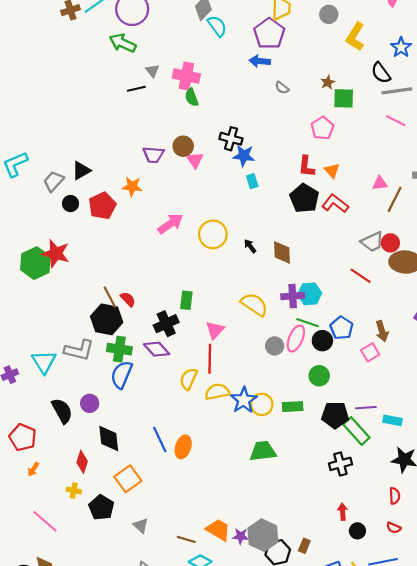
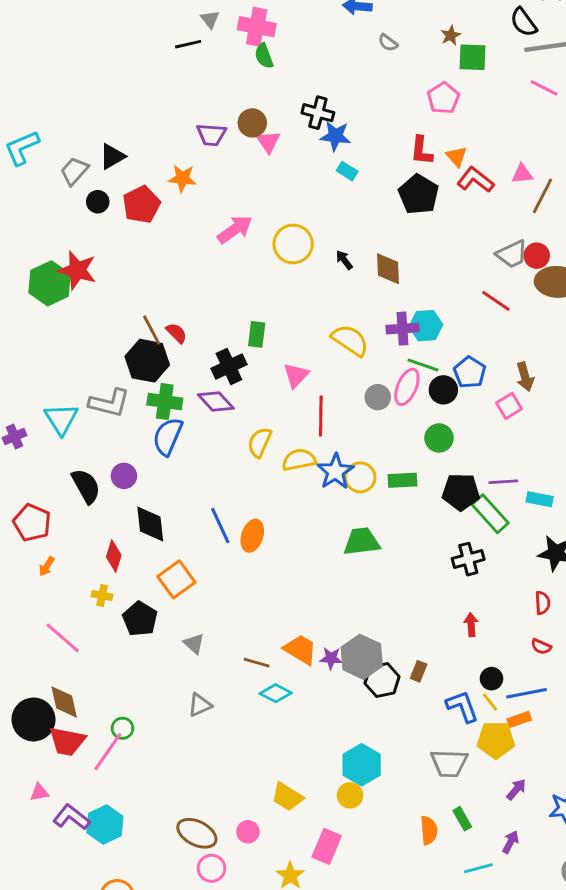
cyan rectangle: (252, 181) -> (347, 171), turned -40
red L-shape: (335, 204) -> (475, 180), moved
red line: (210, 359) -> (321, 416), moved
black circle: (357, 531) -> (492, 679), moved

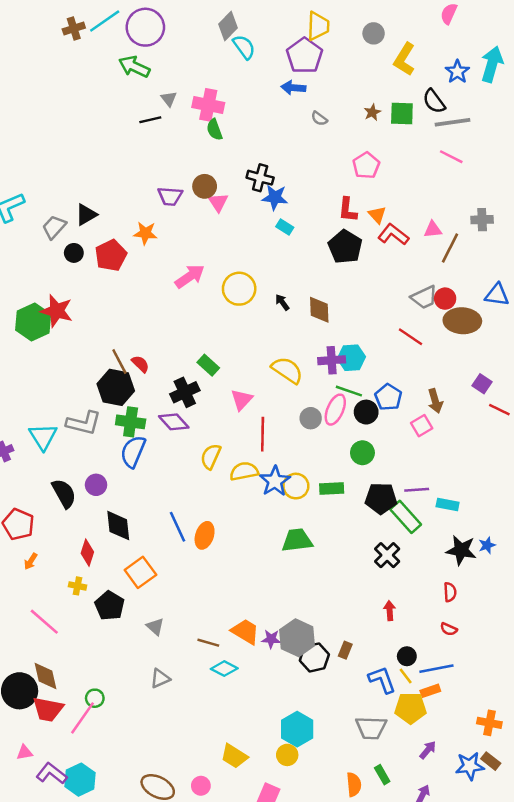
green square: (473, 57) -> (402, 114), moved
green rectangle: (257, 334) -> (208, 365), turned -55
black cross: (468, 559) -> (387, 555), turned -30

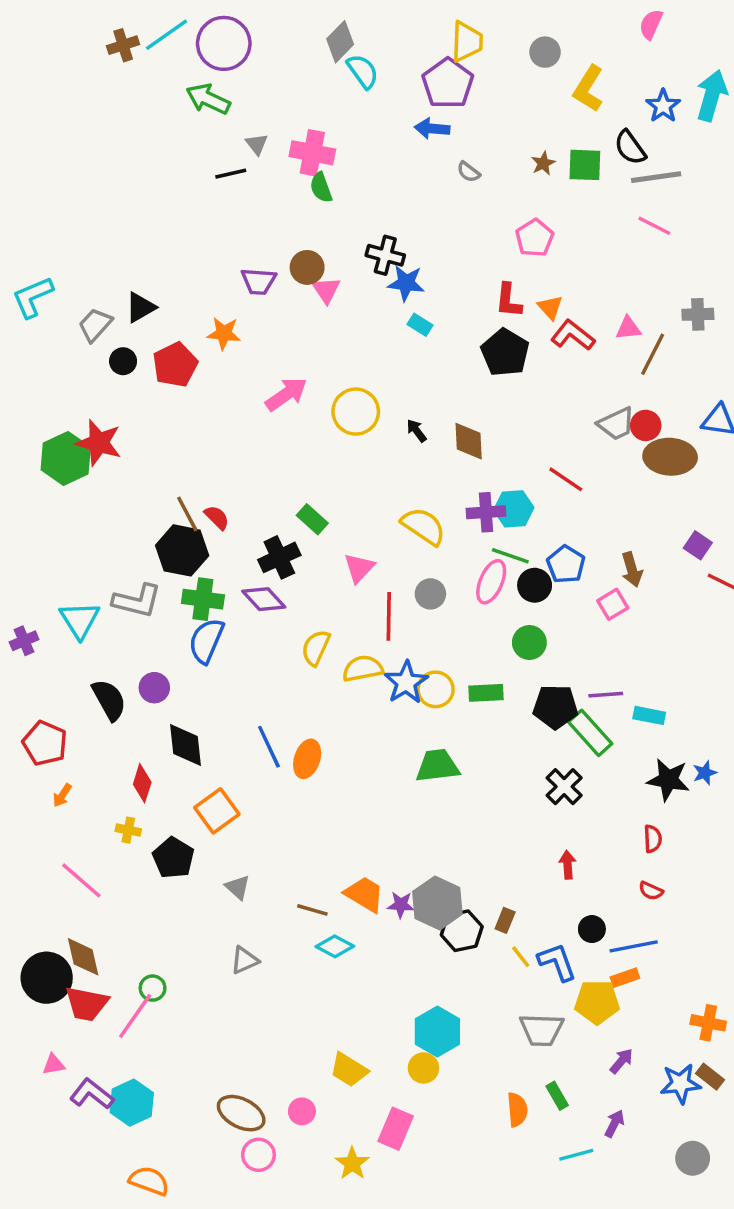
red line: (411, 337) -> (566, 479), moved
gray circle: (311, 418) -> (430, 594), moved
yellow line: (406, 676) -> (521, 957), moved

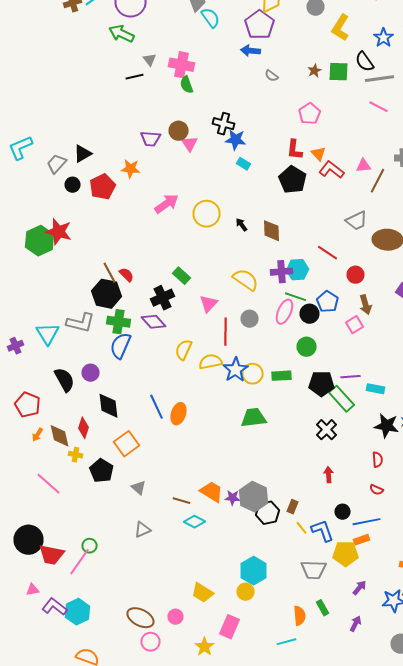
red circle: (646, 425) -> (356, 275), moved
brown diamond: (83, 957) -> (60, 436), moved
cyan line: (576, 1155) -> (286, 642), moved

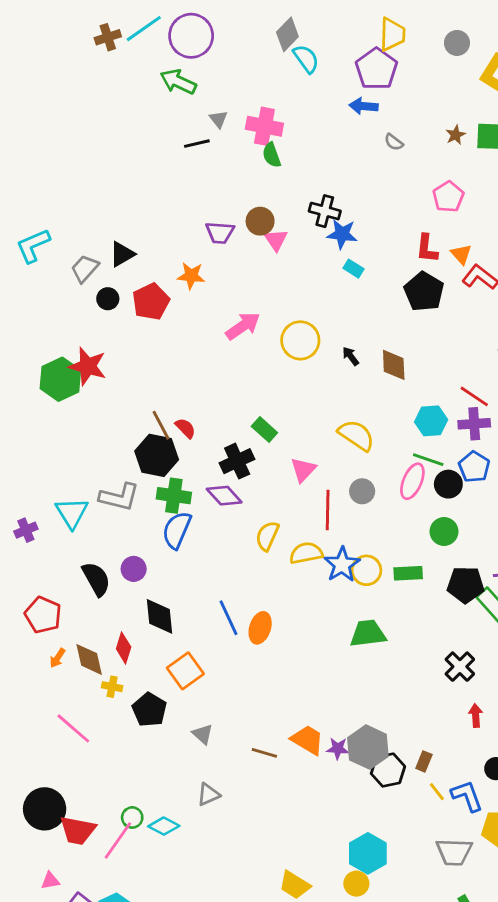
purple cross: (282, 272) -> (474, 424), moved
black cross: (326, 430) -> (460, 667), moved
cyan diamond: (194, 522) -> (164, 826), moved

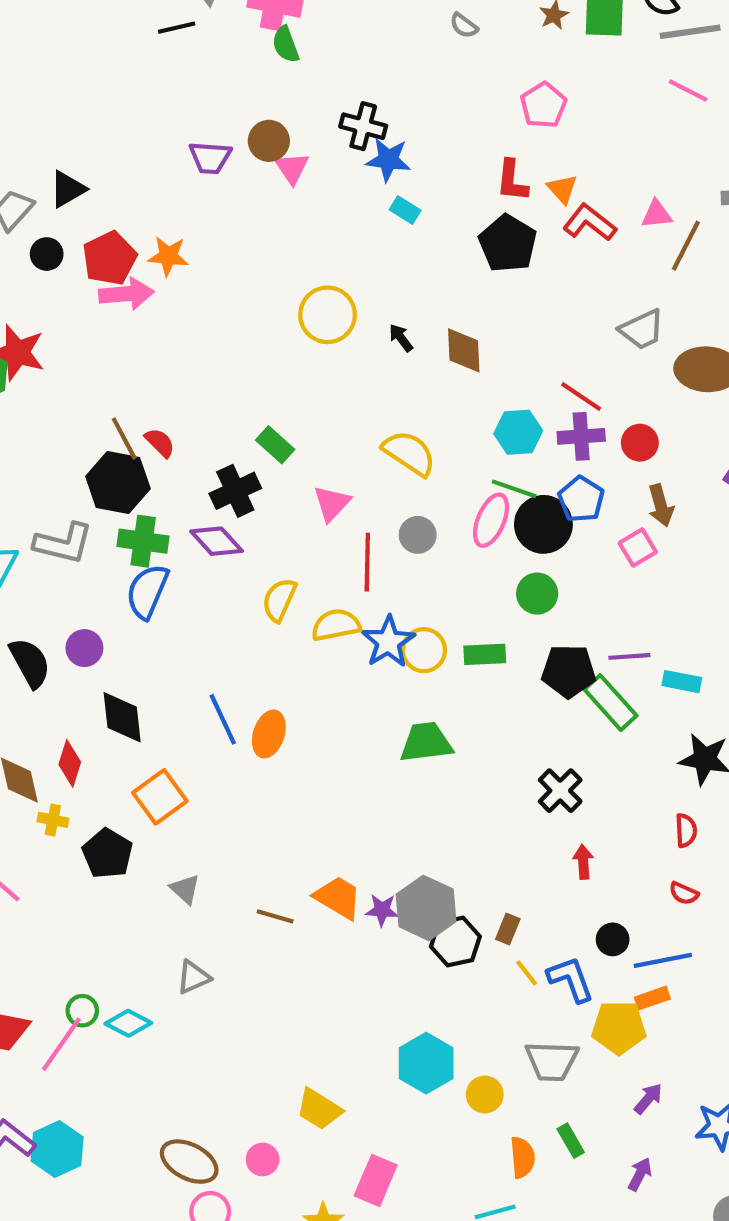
orange star: (191, 276) -> (168, 256), moved
pink arrow: (243, 326) -> (126, 294), moved, turned 30
black circle: (448, 484) -> (543, 524), size x1.4
yellow circle: (356, 884) -> (485, 1095), moved

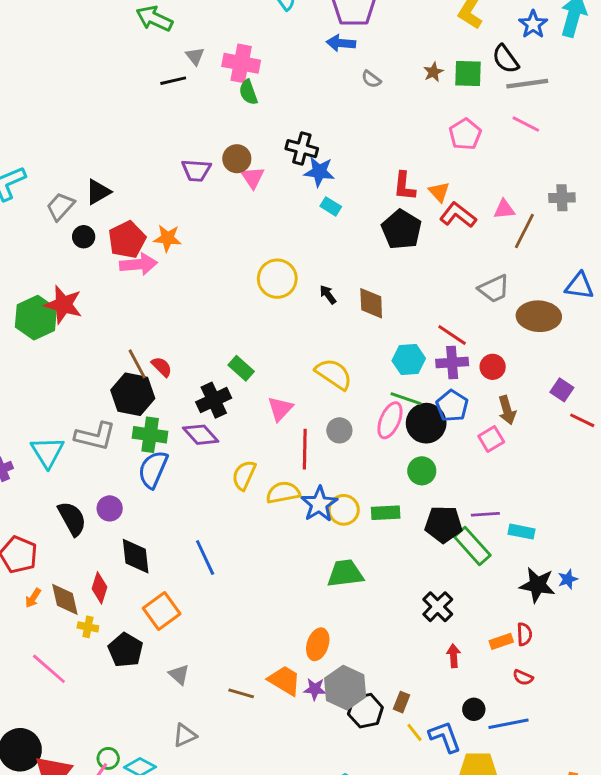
pink pentagon: (543, 105) -> (465, 134), moved
orange ellipse: (269, 734) -> (318, 644), moved
orange rectangle: (652, 998) -> (501, 641), moved

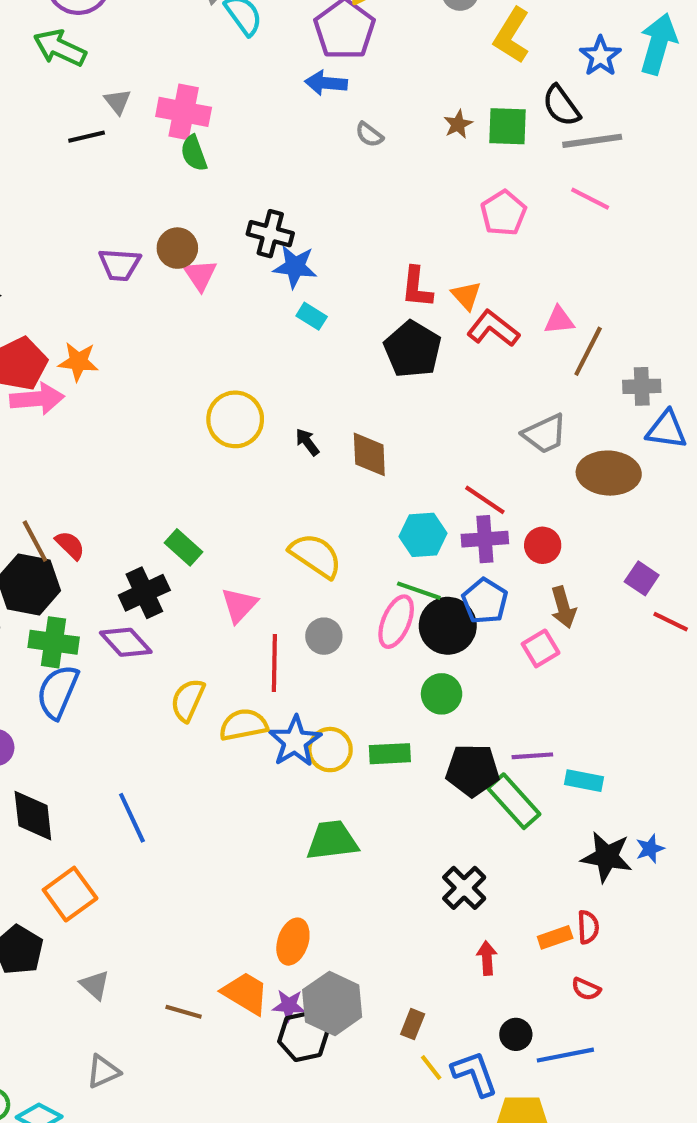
gray cross: (562, 198) -> (642, 386), moved
black hexagon: (365, 711) -> (303, 1036), moved

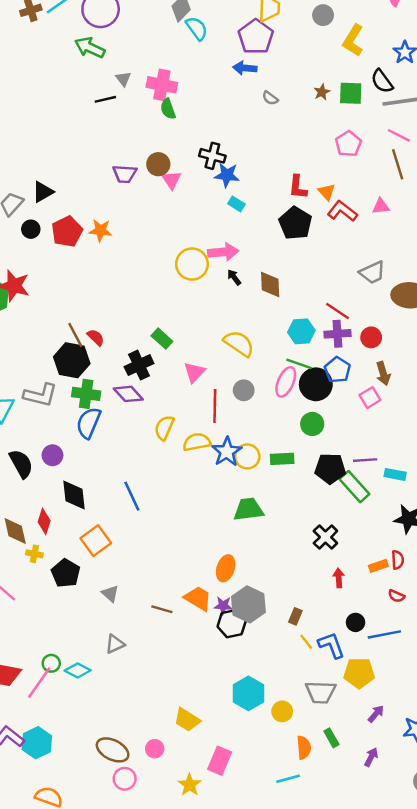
brown line: (588, 351) -> (398, 164), moved, turned -44
pink arrow: (37, 399) -> (223, 252), moved

